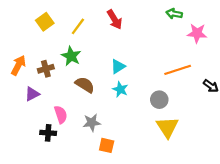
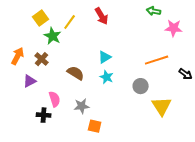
green star: (71, 56) -> (53, 36), moved
brown cross: (46, 69) -> (42, 59), turned -32
yellow triangle: (167, 127) -> (162, 106), moved

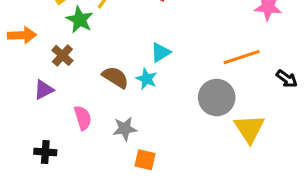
orange arrow: (18, 56) -> (22, 35), moved, turned 60
cyan star: (107, 77) -> (147, 79), moved
gray circle: (141, 86) -> (217, 98), size x1.5
black cross: (44, 115) -> (45, 152), moved

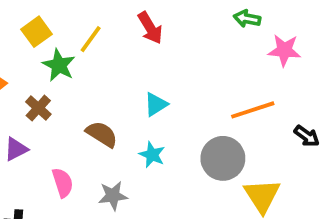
cyan star: (147, 79) -> (152, 155), moved

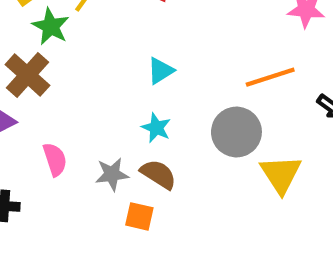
brown cross: (38, 108) -> (27, 75), size x1.5
brown semicircle: (102, 134) -> (158, 174), moved

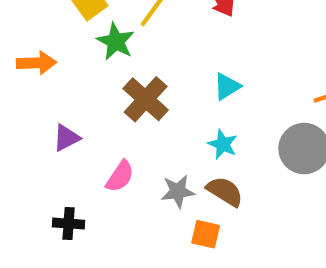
brown cross: (27, 75) -> (146, 99), moved
pink semicircle: (55, 159) -> (120, 176), turned 52

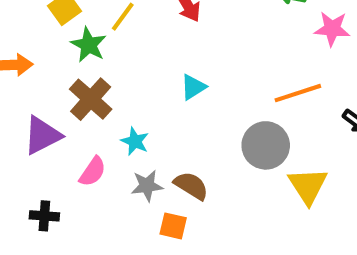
brown cross: (146, 99) -> (91, 99), moved
purple triangle: (66, 138) -> (42, 135), size x1.5
cyan star: (223, 144) -> (135, 141), moved

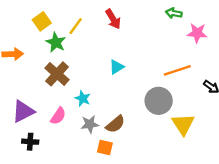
purple triangle: (42, 135) -> (23, 111), moved
brown semicircle: (191, 186) -> (115, 124), turned 108

